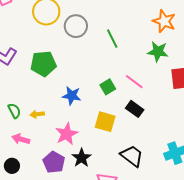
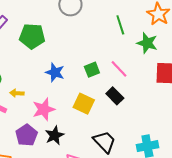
green line: (112, 39) -> (120, 25), moved
yellow arrow: (37, 114) -> (17, 93), moved

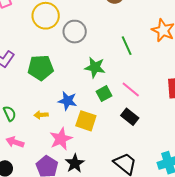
green star: (147, 43) -> (95, 67), moved
yellow arrow: (17, 93) -> (41, 115), moved
yellow square: (84, 104) -> (86, 121), moved

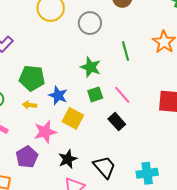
gray circle: (75, 32) -> (90, 23), moved
green pentagon: (41, 68) -> (32, 78), moved
black star: (75, 163) -> (68, 159), moved

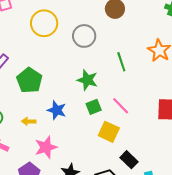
green pentagon: (32, 78) -> (29, 80), moved, turned 30
yellow square: (73, 118) -> (109, 132), moved
black rectangle: (117, 122) -> (129, 160), moved

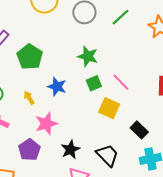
green line: (121, 62) -> (120, 17), moved, turned 66
yellow arrow: (29, 121) -> (29, 98), turned 56
black rectangle: (129, 160) -> (139, 130), moved

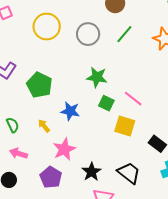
green square: (94, 83) -> (106, 103), turned -35

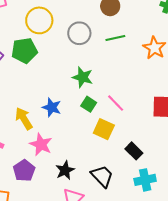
green line: (124, 34) -> (115, 38), turned 30
green pentagon: (39, 85) -> (24, 51), moved, turned 30
yellow arrow: (44, 126) -> (24, 119), size x1.6
pink star: (64, 149) -> (41, 144), turned -30

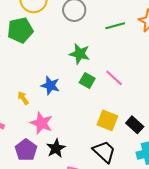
green line: (115, 38) -> (115, 26), moved
yellow arrow: (24, 119) -> (23, 98), size x0.6
yellow square: (104, 129) -> (107, 120), moved
black star: (65, 170) -> (56, 148), moved

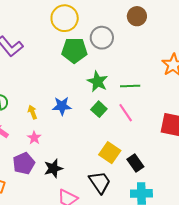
green line: (115, 26) -> (130, 86), moved
green pentagon: (20, 30) -> (74, 50), moved
blue star: (50, 85) -> (62, 106), turned -30
pink star: (41, 123) -> (34, 138), moved, size x0.6

